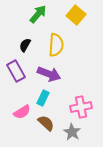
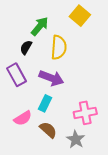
green arrow: (38, 14) -> (40, 26), moved

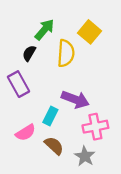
yellow square: (80, 16) -> (90, 32), moved
purple arrow: (51, 78) -> (75, 99), moved

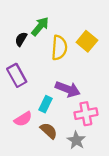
yellow square: (90, 32) -> (87, 41), moved
black semicircle: (29, 53) -> (21, 39), moved

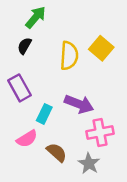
green arrow: (40, 26) -> (36, 17), moved
cyan rectangle: (45, 104) -> (44, 114), moved

